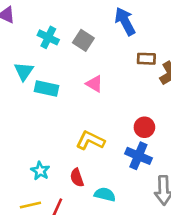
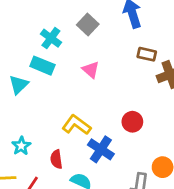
cyan cross: (48, 37) -> (51, 38), moved
cyan triangle: (24, 71) -> (19, 85), moved
blue cross: (138, 156) -> (101, 149), moved

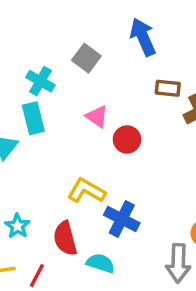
cyan rectangle: (42, 66) -> (33, 118), turned 60
red circle: (132, 122) -> (127, 139), moved
red semicircle: (56, 159) -> (65, 238), size x1.4

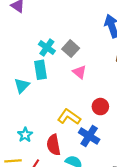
gray square: (86, 58) -> (71, 49), moved
red circle: (127, 139) -> (100, 107), moved

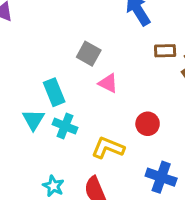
cyan cross: (47, 48) -> (65, 126), moved
blue cross: (89, 136) -> (161, 177), moved

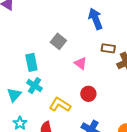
pink triangle: (108, 83) -> (81, 63), moved
cyan triangle: (33, 120) -> (14, 95), moved

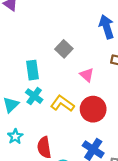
red circle: (88, 94) -> (93, 109), size x1.5
yellow L-shape: (60, 105) -> (62, 104), moved

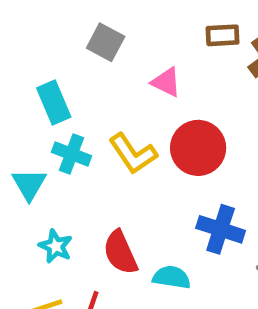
yellow L-shape: (62, 104) -> (133, 154), turned -145

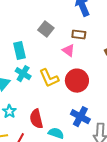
brown rectangle: (223, 35) -> (79, 35), moved

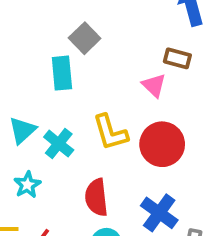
gray square: (46, 29) -> (85, 38), moved
cyan cross: (23, 74) -> (59, 144), moved
red semicircle: (36, 119) -> (96, 197), moved

